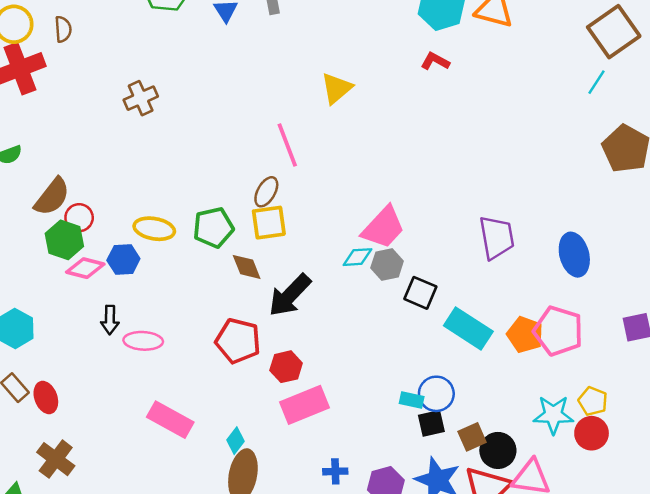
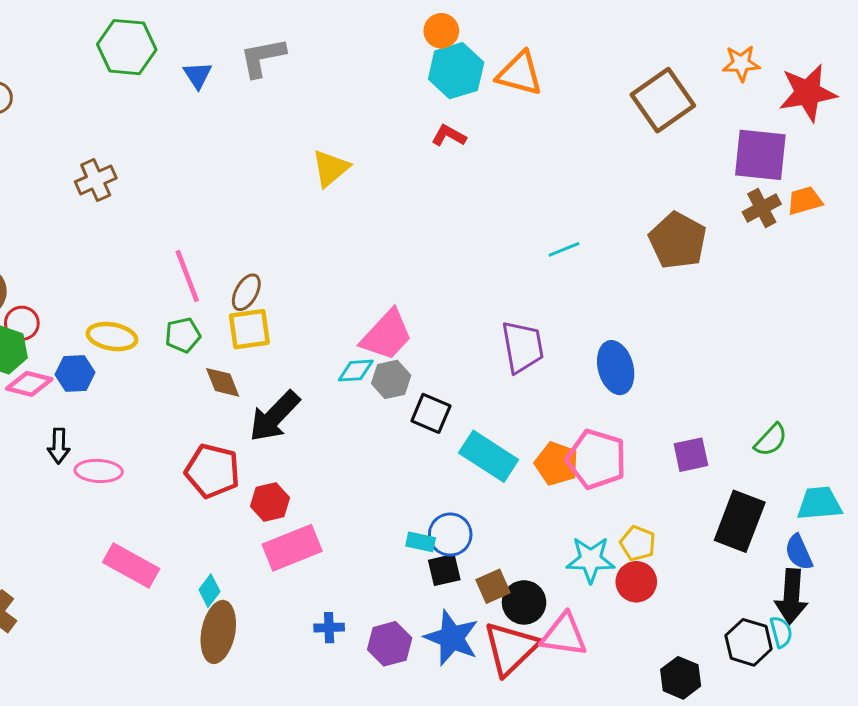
cyan line: (596, 82) -> (564, 249), moved, turned 35
pink line: (287, 145) -> (187, 276), moved
green pentagon: (213, 228) -> (183, 335), size x0.7

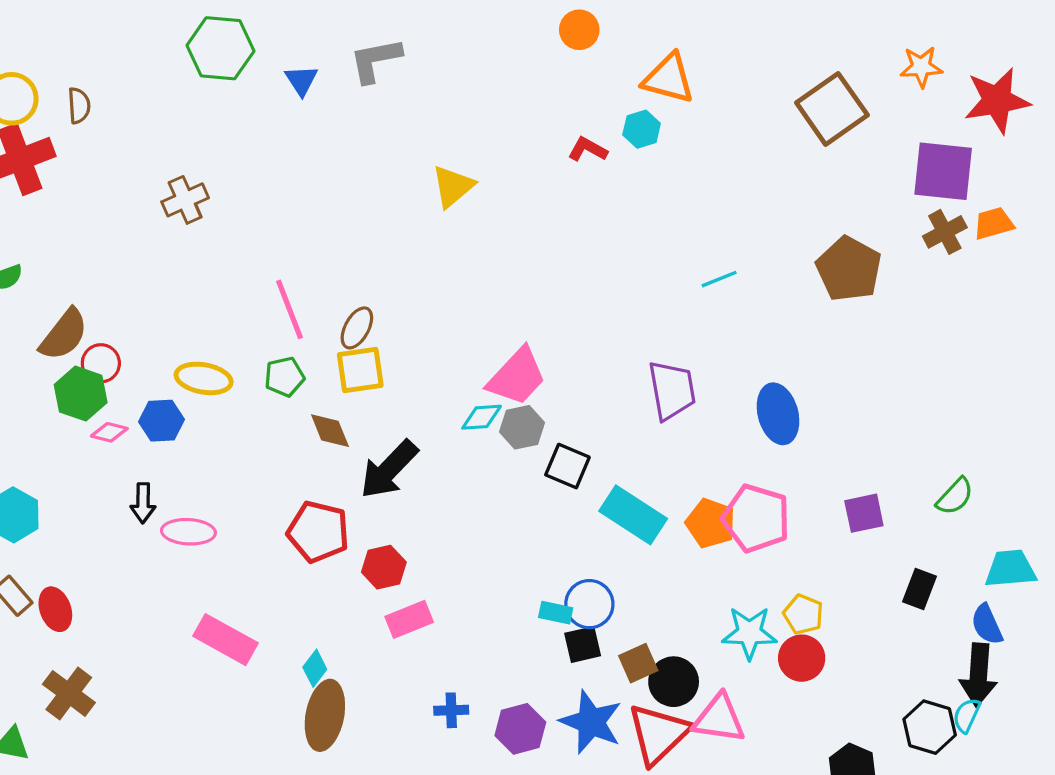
cyan hexagon: (456, 71) -> (642, 129), moved, size x0.6
pink diamond: (29, 384) -> (109, 432), size x0.7
black rectangle: (740, 521) -> (920, 589), size x0.6
pink rectangle: (292, 548) -> (409, 619), size x0.7
cyan semicircle: (781, 632) -> (967, 715), turned -140

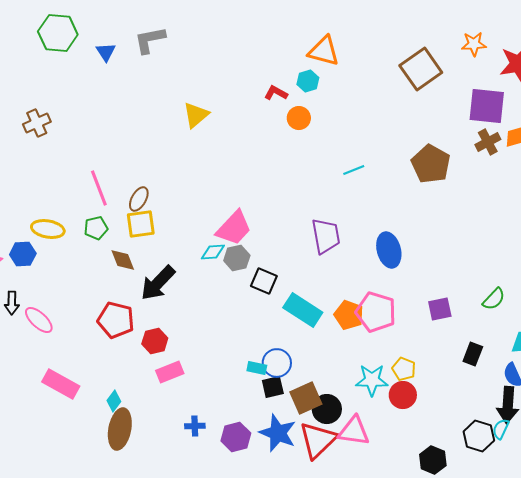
orange circle: (579, 30) -> (299, 118), moved
pink ellipse: (188, 532) -> (39, 320), turned 40
brown square: (638, 663) -> (306, 398), size x1.4

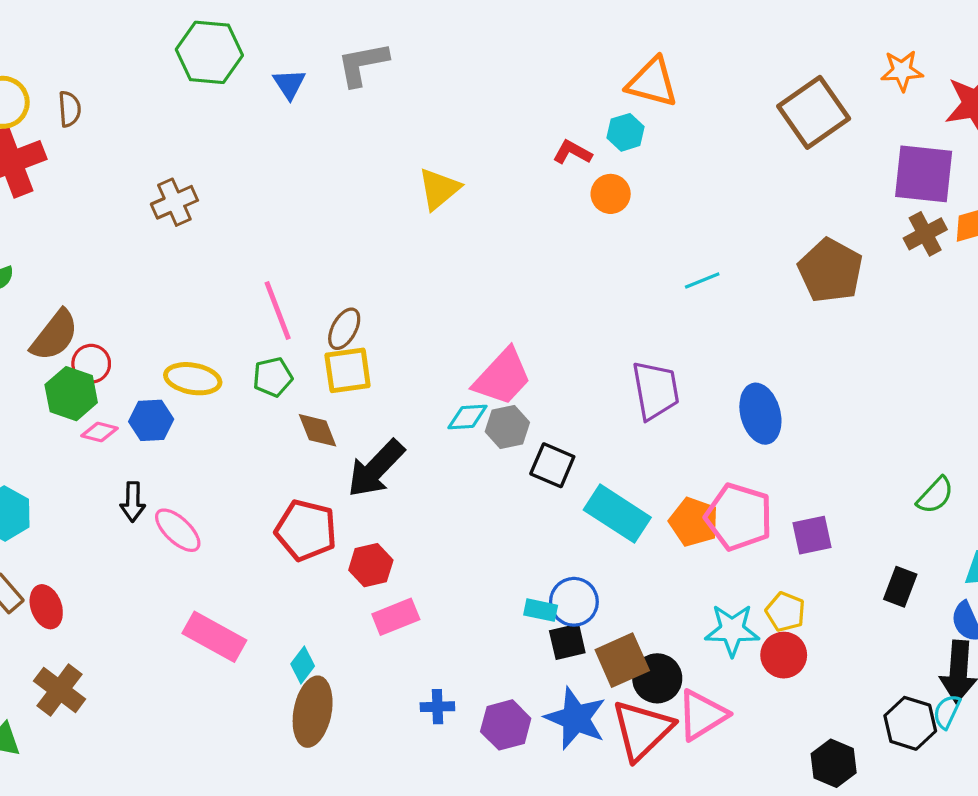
purple square: (440, 309) -> (812, 535), moved
pink triangle: (354, 431) -> (702, 715), turned -40

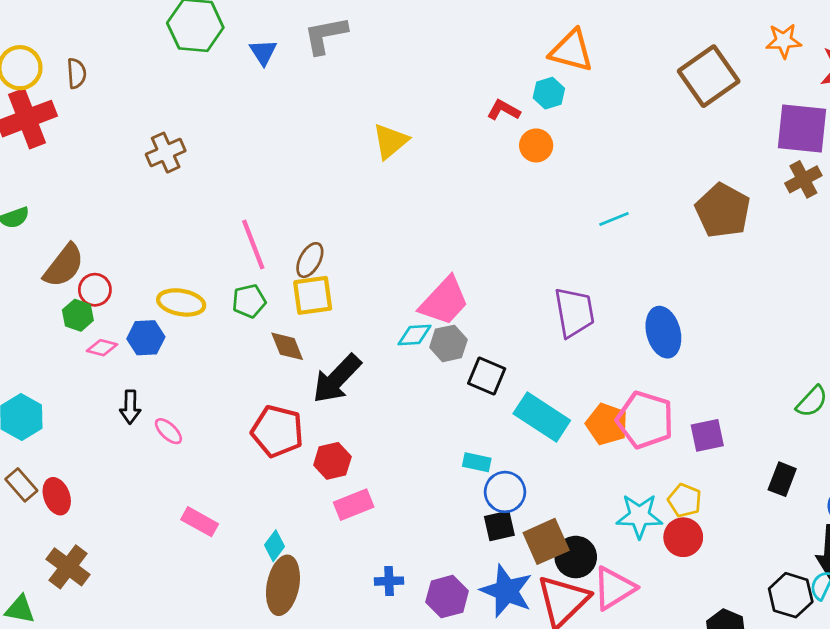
green hexagon: (71, 394) -> (78, 315), size x0.7
pink ellipse: (178, 530) -> (168, 431), size x0.7
cyan rectangle: (541, 610) -> (477, 462), moved
pink rectangle: (214, 637) -> (200, 522), size x0.7

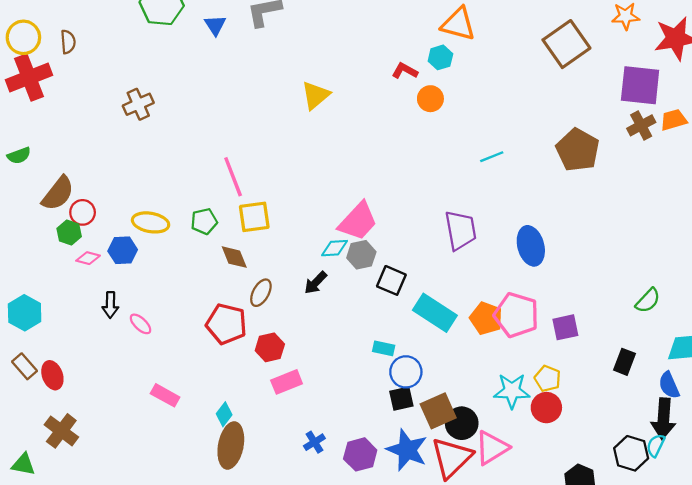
pink line: (253, 244) -> (233, 177), moved
brown ellipse: (310, 260) -> (261, 293), moved
black arrow: (337, 379) -> (316, 283), moved, size x0.6
blue cross: (389, 581) -> (314, 442), turned -30

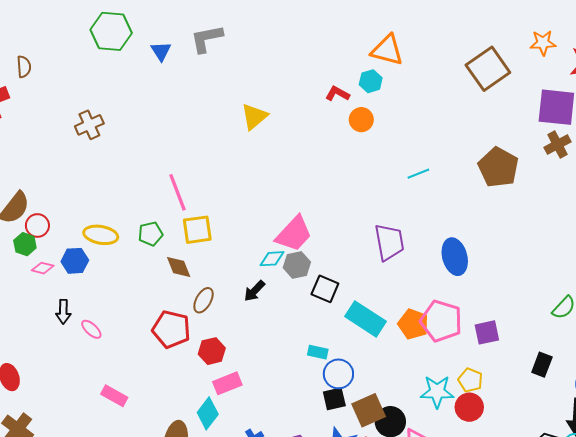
cyan diamond: (224, 414) -> (208, 413), moved, size x1.4

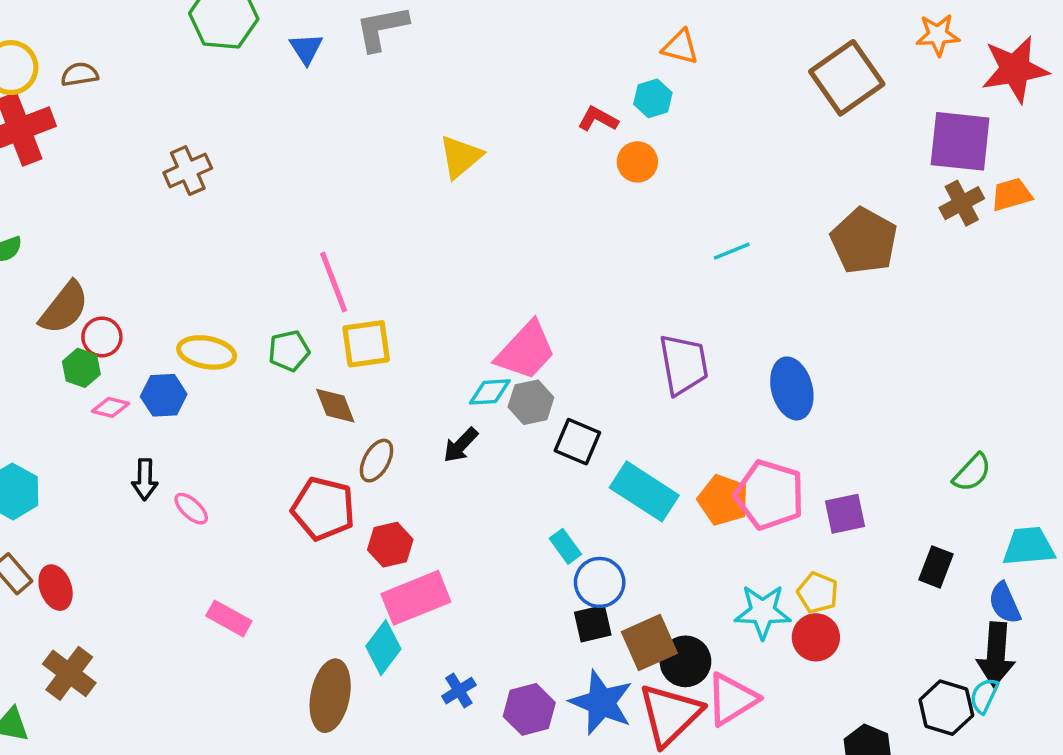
orange triangle: (387, 50) -> (680, 47), size x0.7
brown semicircle: (24, 67) -> (80, 74), turned -95
cyan rectangle: (318, 352) -> (565, 546), turned 42
pink rectangle: (227, 383) -> (416, 598), size x1.4

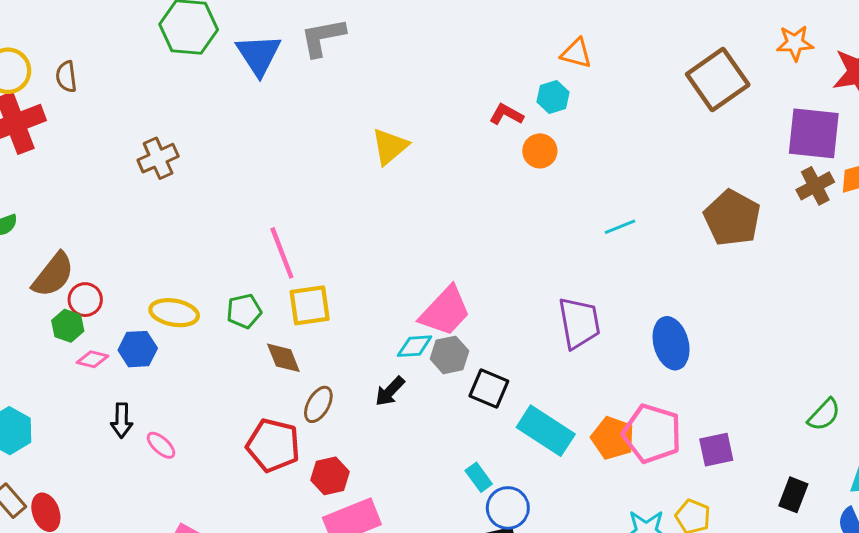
blue triangle: (306, 49) -> (259, 55), size x1.6
brown semicircle: (80, 74) -> (66, 77), turned -88

